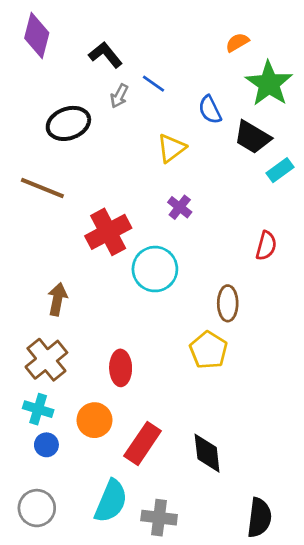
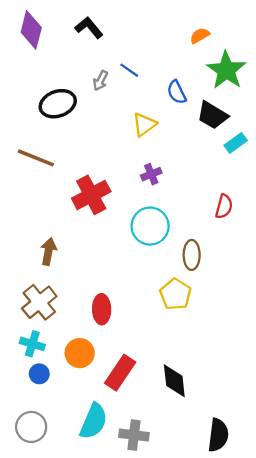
black L-shape: (105, 55) -> (89, 28), moved
purple cross: (180, 207) -> (151, 174), turned 30
cyan circle: (155, 269) -> (150, 226), moved

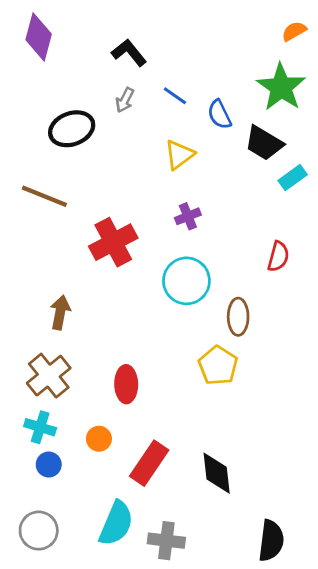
black L-shape: (89, 28) -> (129, 53), moved
orange semicircle: (200, 36) -> (294, 31), moved
blue line: (129, 70) -> (175, 96), moved
orange circle: (80, 353) -> (99, 439), size x0.7

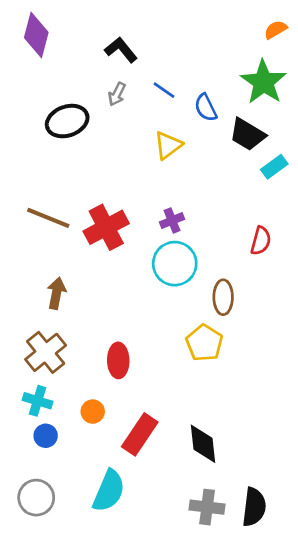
brown line: (44, 196) -> (48, 218), moved
purple cross: (188, 216) -> (172, 221), moved
gray cross: (166, 541) -> (207, 507), moved

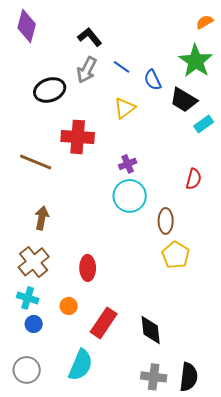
gray arrow: (117, 94) -> (87, 70), size x1.5
red cross: (106, 227) -> (78, 137), moved, turned 32
yellow pentagon: (204, 343) -> (176, 255), moved

